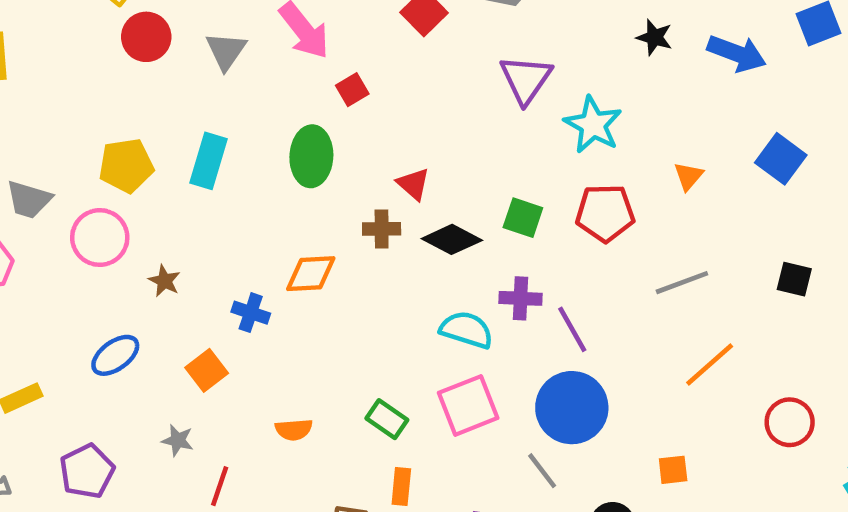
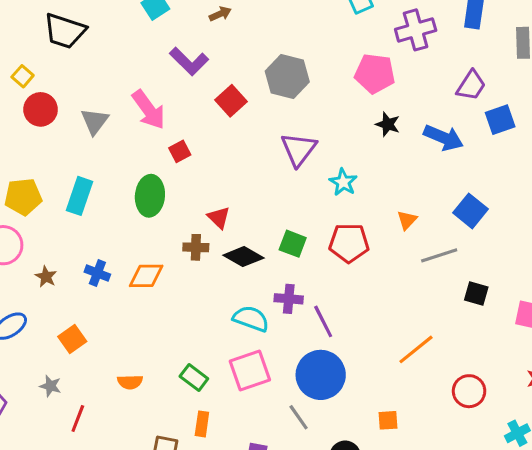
cyan star: (593, 125) -> (343, 182), size x0.7
gray line: (682, 283) -> (439, 255), moved
blue cross: (251, 313) -> (97, 273), moved

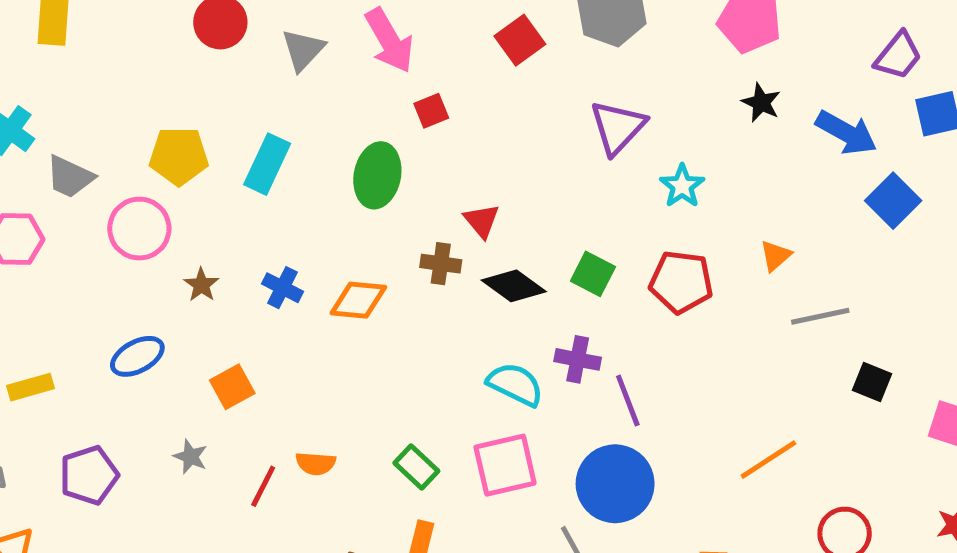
blue square: (471, 211) -> (893, 201), moved
red line: (78, 419) -> (263, 486), moved

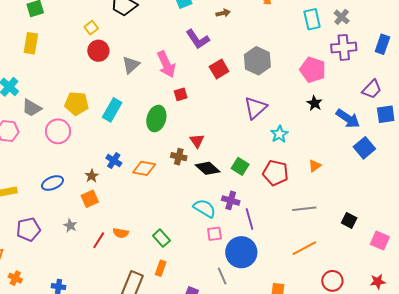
brown star: (201, 285) -> (92, 176), moved
gray line: (820, 316) -> (304, 209), moved
pink square: (505, 465) -> (214, 234), moved, size x0.6

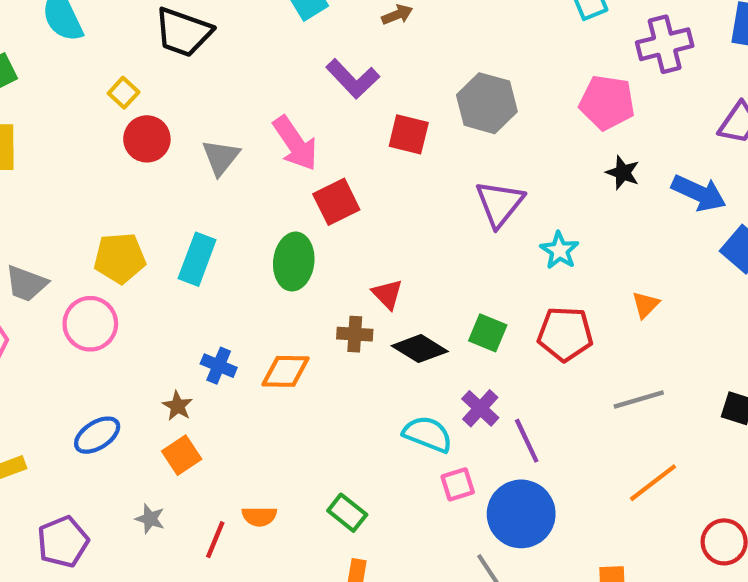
red square: (219, 69) -> (409, 134), turned -36
red square: (181, 94) -> (336, 202), size x1.5
purple cross: (231, 200) -> (480, 408), turned 36

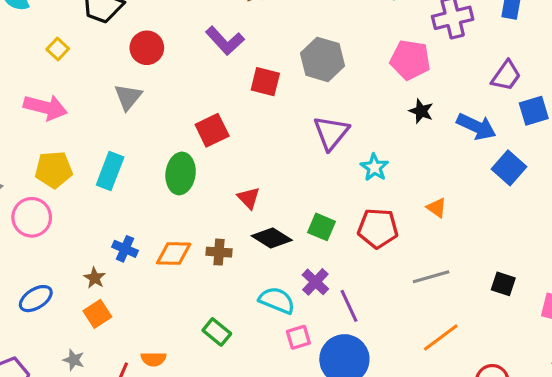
red circle: (147, 139) -> (147, 48), moved
pink arrow: (295, 143) -> (45, 107), moved, turned -42
orange triangle: (646, 305) -> (437, 208), turned -40
brown cross: (355, 334) -> (219, 252), moved
green rectangle: (347, 513) -> (217, 332), moved

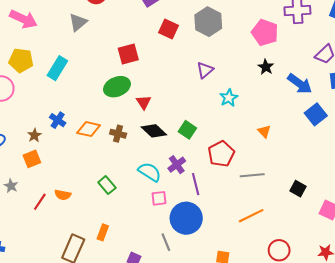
purple triangle: (331, 133) -> (205, 70), size x0.7
green ellipse: (181, 173) -> (117, 87), moved, turned 50
red pentagon: (378, 228) -> (221, 154), moved, turned 30

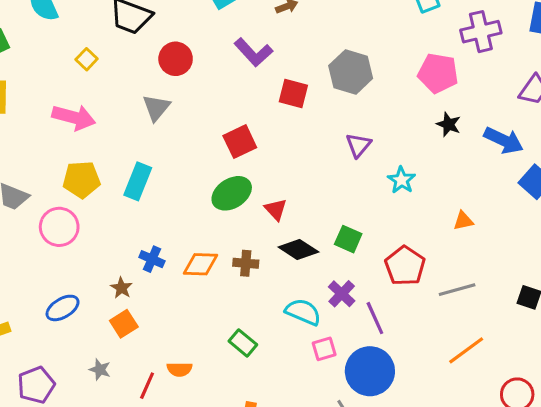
orange triangle: (264, 131) -> (463, 221), turned -48

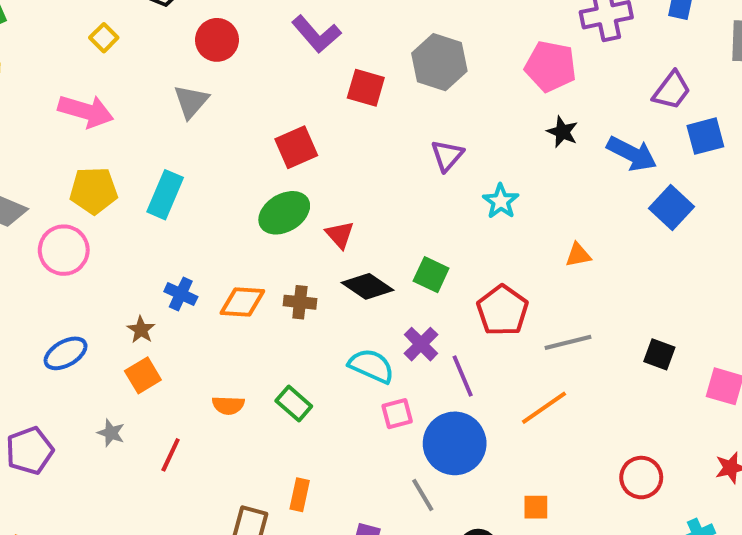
orange line: (466, 350) -> (544, 408), moved
orange semicircle: (179, 369) -> (228, 405), moved

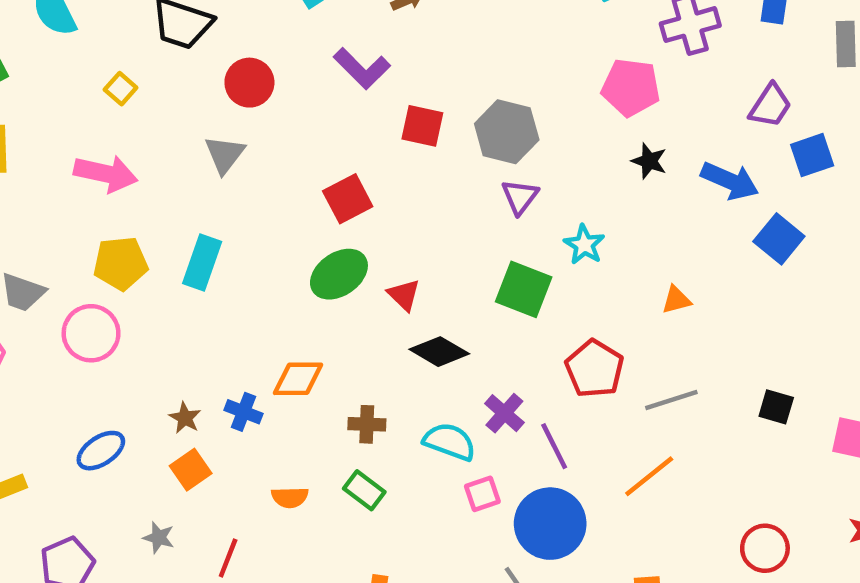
gray hexagon: (439, 62) -> (507, 132), moved
green square: (431, 275) -> (524, 289), moved, size x1.4
blue cross: (181, 294) -> (244, 412), moved
brown cross: (300, 302) -> (367, 424), moved

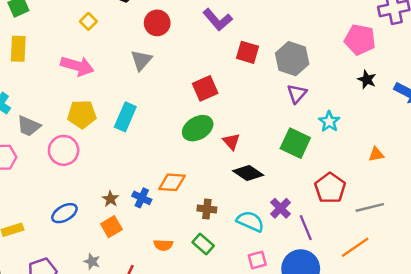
pink square: (482, 494) -> (257, 260), moved

